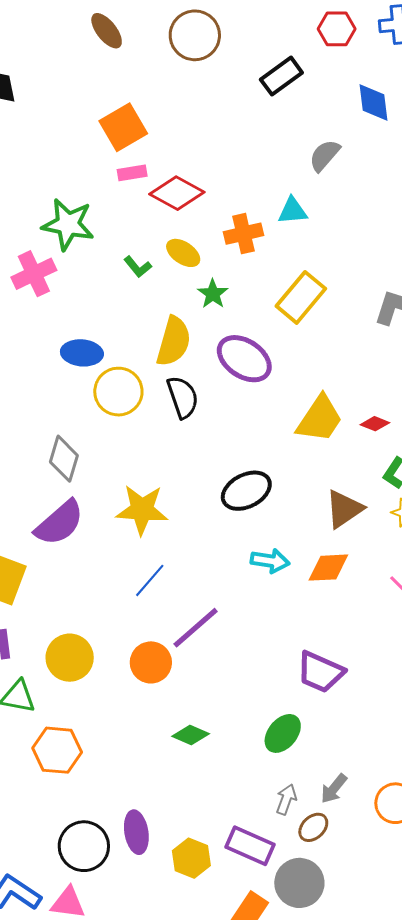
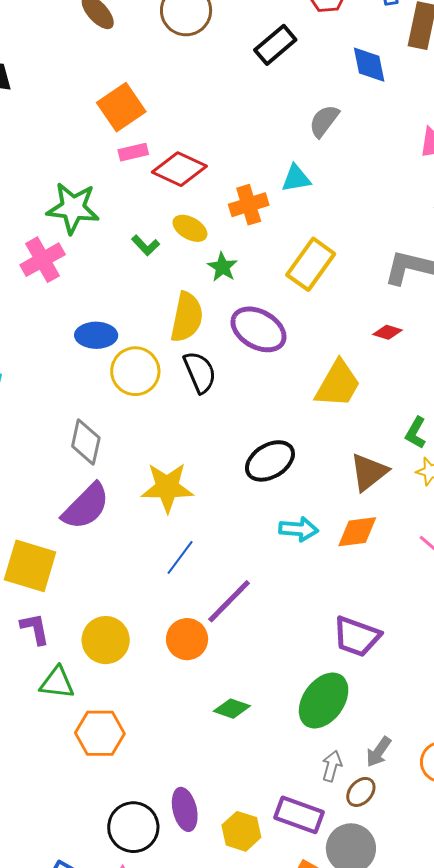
red diamond: (375, 424) -> (388, 332), moved
green ellipse: (283, 733) -> (324, 701), size x1.4

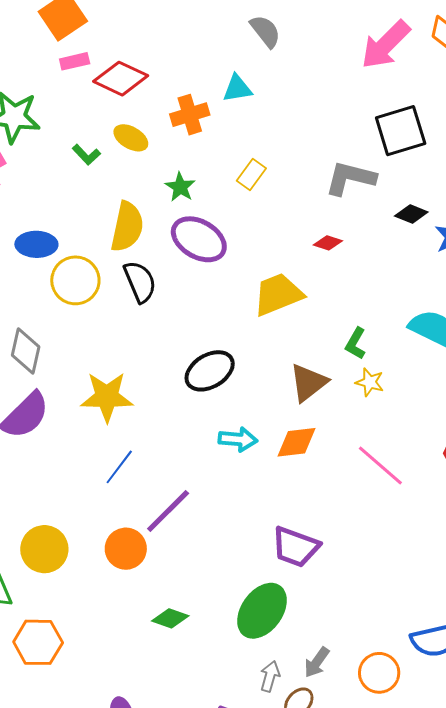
gray semicircle: (324, 121) -> (265, 31), turned 105
yellow rectangle: (311, 264) -> (251, 174), size x0.6
green star: (222, 267) -> (180, 187), moved
yellow trapezoid: (338, 384) -> (278, 294), turned -142

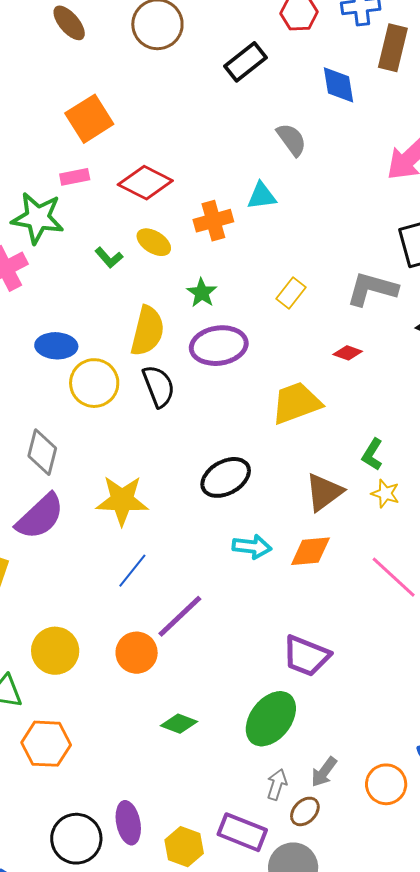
pink rectangle: (75, 61) -> (75, 177), moved
yellow rectangle: (251, 174) -> (291, 293), moved
purple ellipse: (199, 239) -> (219, 346), turned -40

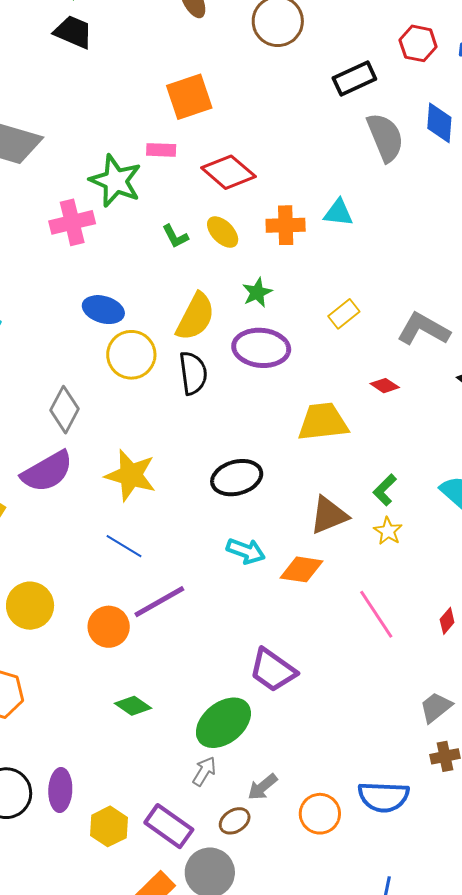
gray semicircle: (291, 140) -> (385, 137), moved, size x1.4
blue line: (132, 571) -> (124, 546), turned 69
gray arrow: (277, 784) -> (204, 771), moved

